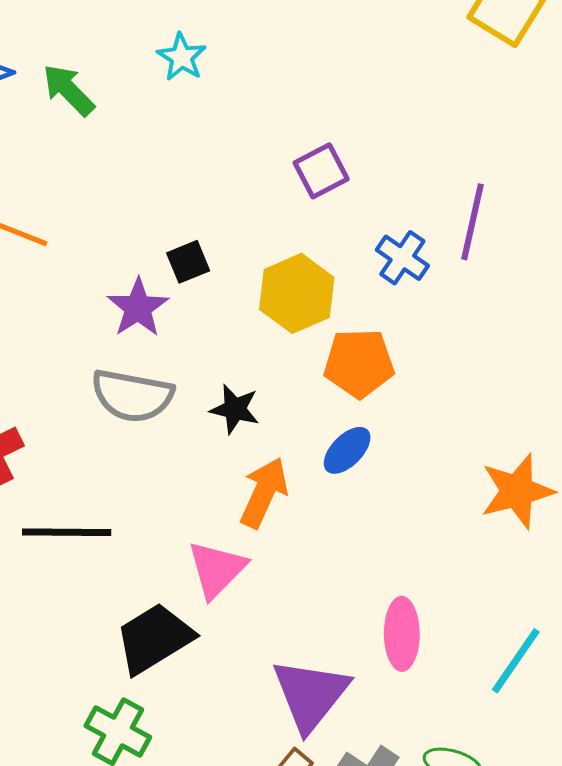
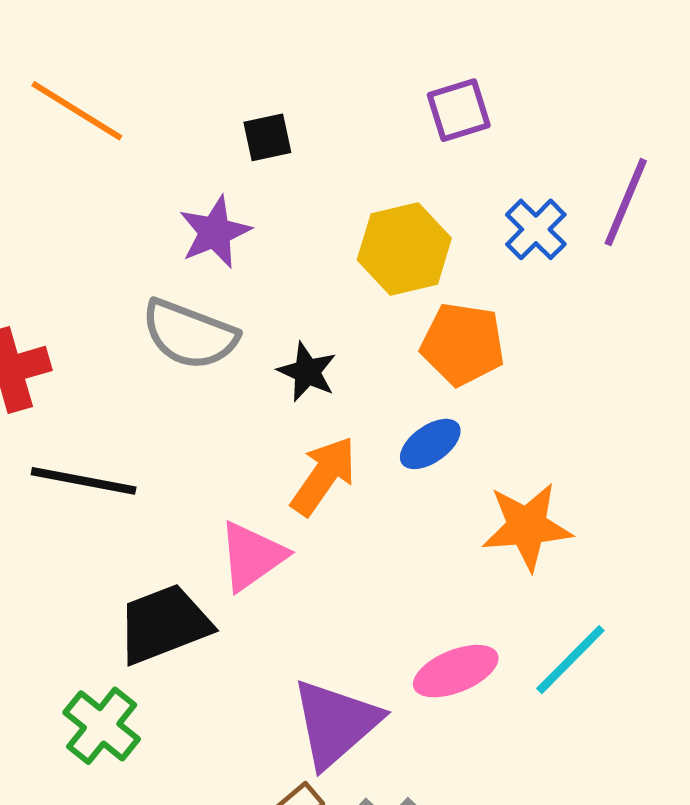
black square: (188, 262) -> (267, 137), moved
orange star: (517, 491) -> (527, 526), moved
pink ellipse: (402, 634) -> (456, 671), turned 58
cyan line: (516, 661) -> (570, 660), moved

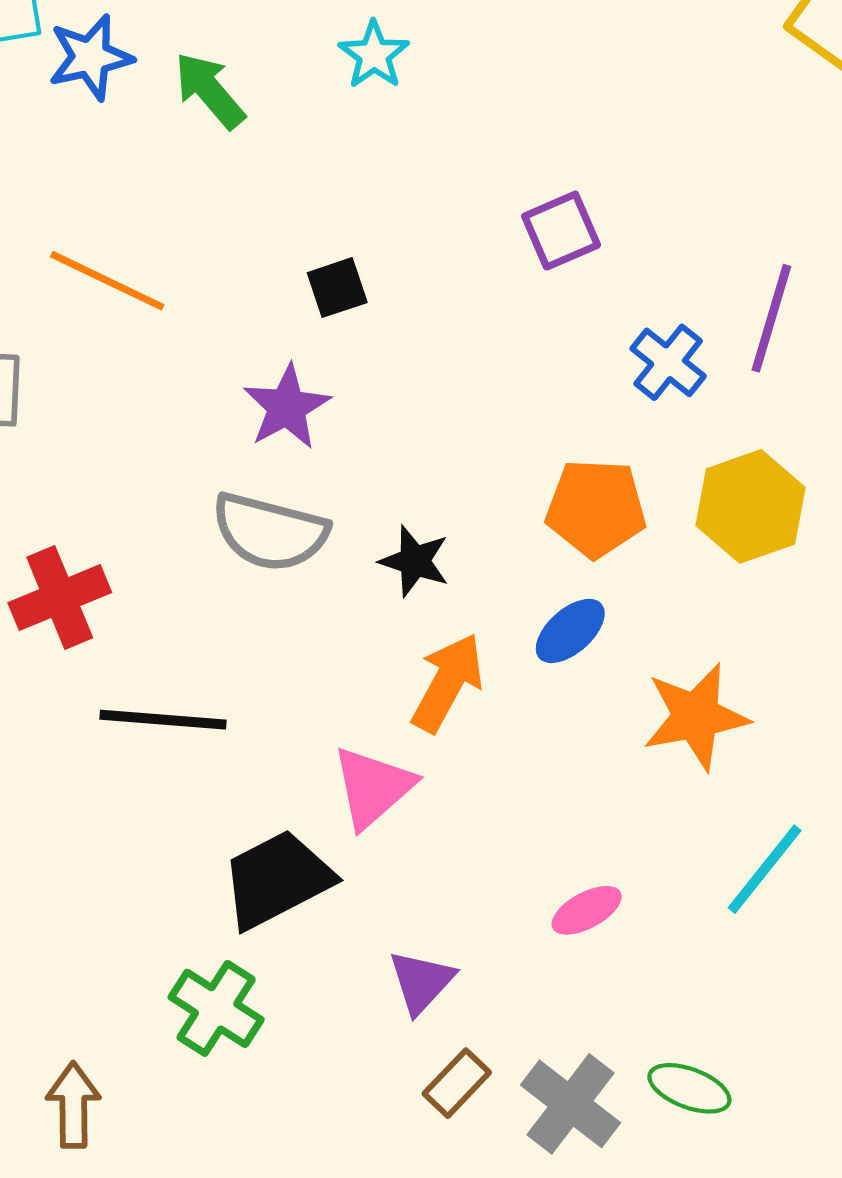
yellow hexagon: (404, 249) -> (750, 506), moved
pink ellipse: (456, 671) -> (587, 910), moved, size x0.7
purple triangle: (336, 723) -> (421, 982), moved, size x0.6

